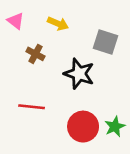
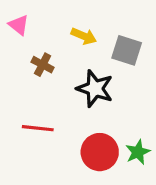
yellow arrow: (58, 24) -> (84, 36), moved

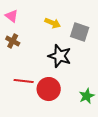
brown cross: (43, 65) -> (13, 41), moved
red circle: (100, 152) -> (49, 89), moved

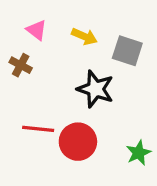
pink triangle: (12, 16) -> (37, 30), moved

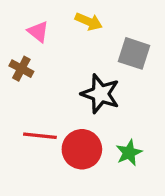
yellow arrow: (84, 36) -> (89, 22), moved
green star: (139, 153) -> (129, 153), moved

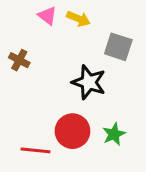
pink triangle: (38, 32) -> (47, 16), moved
red line: (40, 136) -> (36, 150), moved

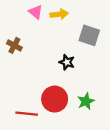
yellow arrow: (78, 19) -> (59, 14), turned -30
black star: (89, 82) -> (67, 62), size x0.6

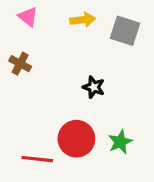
pink triangle: (36, 12) -> (28, 17), moved
gray square: (89, 35) -> (125, 31), moved

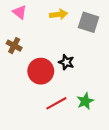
red circle: (76, 139) -> (41, 71), moved
red line: (37, 159) -> (56, 103), moved, turned -35

